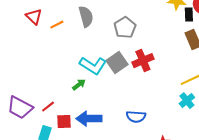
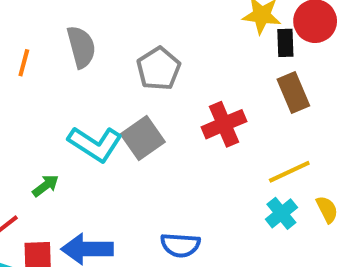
orange line: (57, 25) -> (24, 63), turned -48
red cross: (143, 61) -> (224, 124), moved
green arrow: (79, 85) -> (46, 186), moved

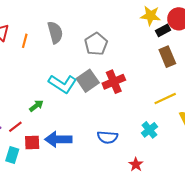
black rectangle: (285, 43) -> (163, 30), turned 64
red cross: (224, 124) -> (114, 82), moved
cyan cross: (281, 213) -> (149, 130), moved

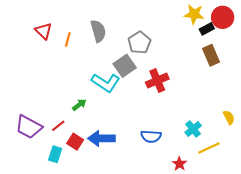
gray square: (88, 81) -> (125, 66), moved
yellow line: (165, 98) -> (209, 148), moved
red square: (32, 142) -> (75, 142), turned 35

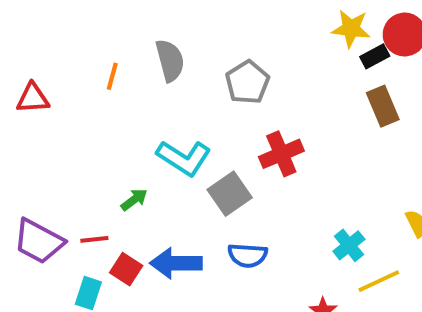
red triangle: (43, 31) -> (33, 98), moved, turned -48
gray square: (125, 66) -> (230, 194), moved
red line: (58, 126) -> (94, 239), turned 32
blue semicircle: (151, 136) -> (248, 255), moved

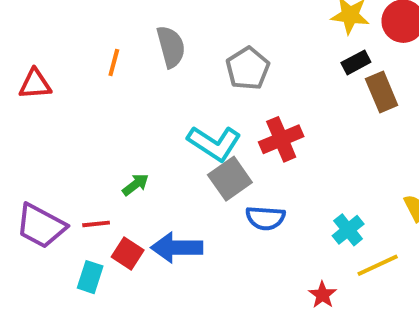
black rectangle: (375, 56) -> (356, 62), moved
cyan L-shape: (184, 158) -> (214, 143), moved
blue semicircle: (248, 255) -> (265, 218), moved

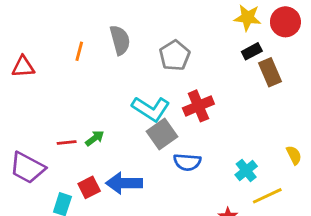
red line: (96, 224) -> (67, 142), moved
red square: (128, 253) -> (89, 187), turned 30

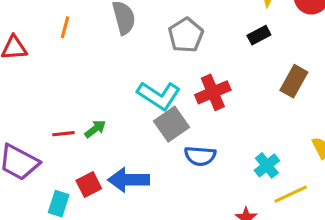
orange line: (79, 51) -> (65, 27), moved
black rectangle: (252, 51) -> (259, 35), moved
brown rectangle: (270, 72) -> (294, 81), moved, turned 52

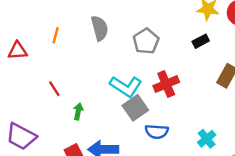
green arrow: (95, 129) -> (78, 111), turned -42
red line: (63, 134) -> (54, 89), moved, turned 63

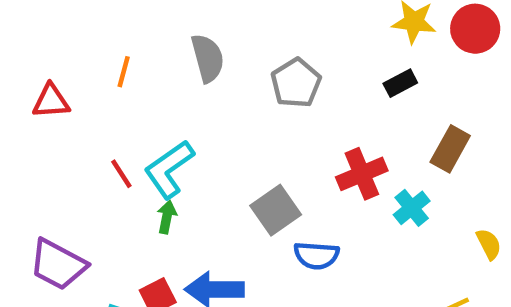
red cross: (166, 84) -> (362, 174), moved
cyan L-shape: (126, 86) -> (169, 169), moved, turned 112
cyan cross: (207, 139) -> (412, 208), moved

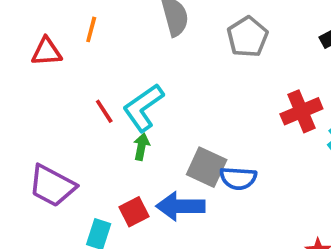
orange line: (124, 72) -> (91, 29), moved
gray square: (276, 210) -> (207, 167), moved, turned -30
blue semicircle: (316, 255) -> (238, 178), moved

